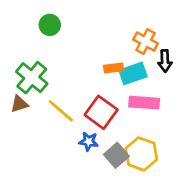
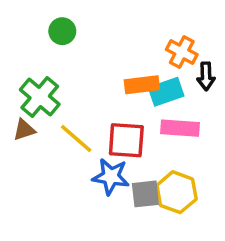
orange rectangle: (114, 68) -> (142, 85), size x1.4
red square: (101, 112) -> (126, 140), turned -32
blue star: (89, 141) -> (111, 177), size x1.5
gray square: (116, 155) -> (145, 194), turned 35

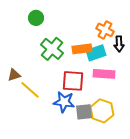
green cross: (40, 97) -> (52, 49), moved
yellow line: (76, 139) -> (30, 90), moved

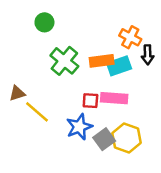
pink rectangle: (104, 74) -> (114, 98), moved
red square: (73, 81) -> (90, 101), size x0.6
blue star: (64, 102) -> (79, 127), turned -30
gray square: (84, 112) -> (104, 139), turned -30

